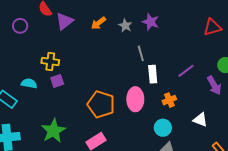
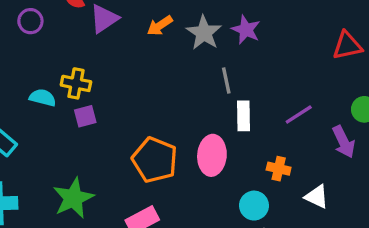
gray star: (125, 26) -> (204, 33), size x1.5
cyan semicircle: (29, 83) -> (43, 98), moved
orange cross: (169, 100) -> (279, 169), moved, turned 32

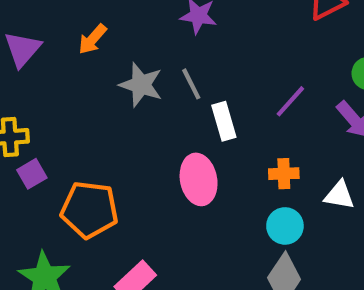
gray star: (204, 33) -> (141, 85), moved
orange pentagon: (155, 160) -> (89, 210), moved
cyan circle: (254, 206) -> (285, 226), moved

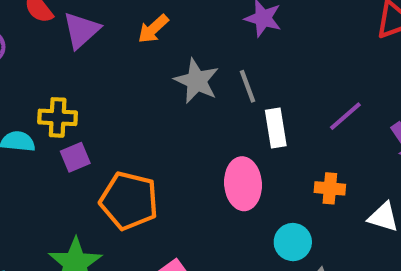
cyan circle: (285, 226) -> (293, 242), moved

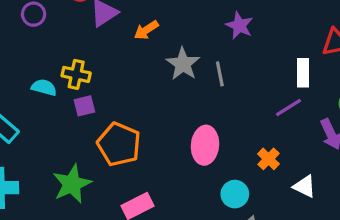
orange arrow: (153, 29) -> (146, 30), moved
white rectangle: (276, 128) -> (303, 73), moved
orange cross: (330, 188) -> (268, 159), turned 30

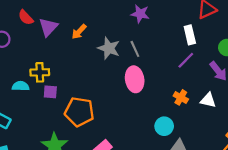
purple square: (84, 106) -> (50, 92), turned 32
pink ellipse: (205, 145) -> (135, 79), moved
white triangle: (305, 186) -> (208, 100), moved

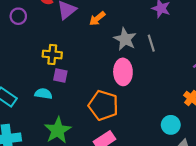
pink ellipse: (135, 79) -> (123, 72), moved
cyan semicircle: (21, 86) -> (43, 94), moved
orange pentagon: (79, 112) -> (103, 105), moved

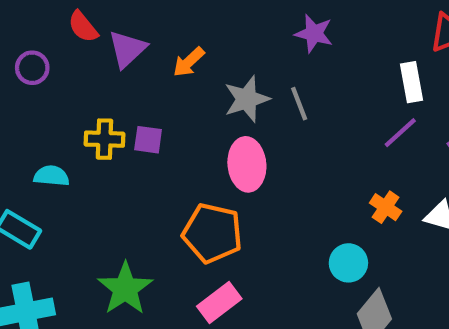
gray star: (125, 39) -> (247, 99), turned 30
purple square: (60, 76) -> (148, 140), moved
cyan semicircle: (43, 94) -> (51, 176), moved

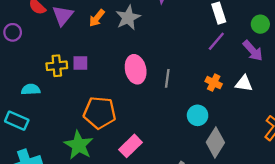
gray star: (247, 99) -> (128, 18), moved
gray line: (299, 104) -> (167, 78), moved, turned 36
orange pentagon: (212, 233) -> (100, 113), moved

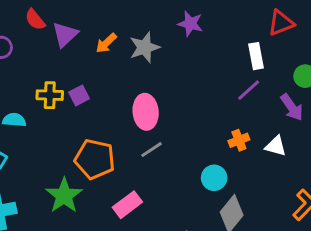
purple square: (80, 63) -> (79, 95), turned -35
gray line: (167, 78) -> (151, 150), moved, turned 42
orange cross: (214, 83) -> (239, 140), turned 35

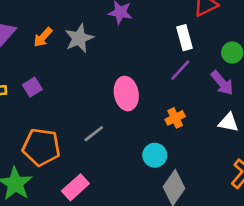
purple square: (79, 95) -> (32, 87), moved
pink ellipse: (146, 112) -> (126, 94), moved
white triangle: (276, 146) -> (228, 122), moved

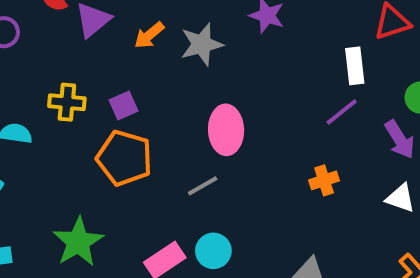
pink ellipse: (126, 94) -> (226, 130), moved
orange pentagon: (41, 147) -> (124, 158), moved
cyan circle: (155, 155) -> (213, 251), moved

